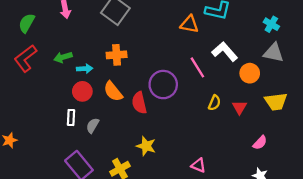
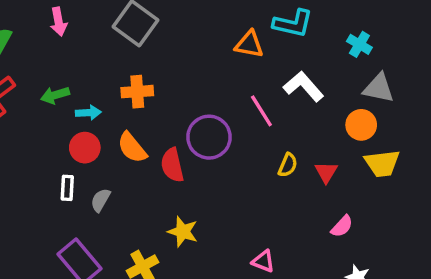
cyan cross: (271, 24) -> (359, 44), moved
orange circle: (250, 73) -> (361, 125), moved
pink semicircle: (260, 143) -> (342, 226), moved

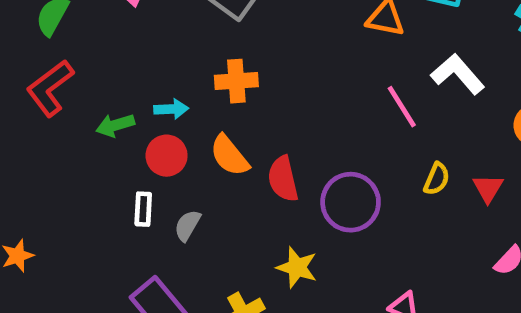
green arrow: (55, 95) -> (115, 125), moved
purple circle: (209, 137) -> (351, 202), moved

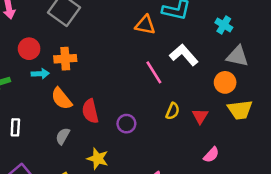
cyan arrow: (171, 109) -> (40, 74), moved
red circle: (167, 156) -> (29, 49), moved
purple circle: (351, 202) -> (126, 124), size x0.6
gray semicircle: (187, 225) -> (63, 136), moved

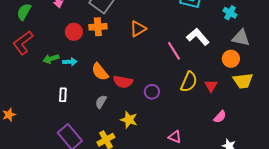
orange triangle: (145, 25) -> (138, 29), moved, turned -42
orange cross: (65, 59) -> (98, 27), moved
cyan arrow: (40, 74) -> (70, 62), moved
red semicircle: (90, 111) -> (123, 82), turned -66
yellow semicircle: (173, 111) -> (189, 82), size x1.5

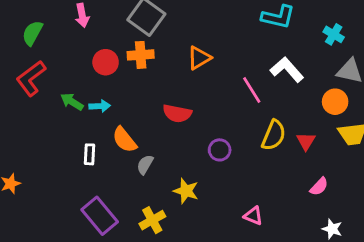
green arrow: (51, 59) -> (72, 102), turned 49
orange semicircle: (100, 72) -> (125, 140), moved
red semicircle: (123, 82) -> (177, 113), moved

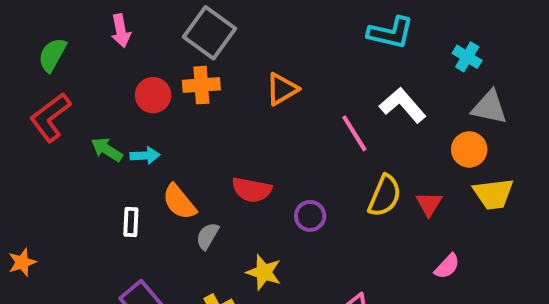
red semicircle: (177, 113) -> (252, 190), moved

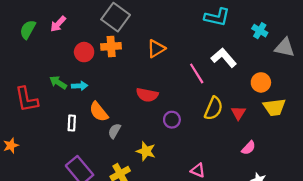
pink arrow: (121, 31) -> (58, 24), moved, turned 54
gray triangle: (489, 107) -> (285, 48), moved
red L-shape: (50, 117) -> (27, 99), moved, turned -64
red semicircle: (252, 190) -> (147, 95), moved

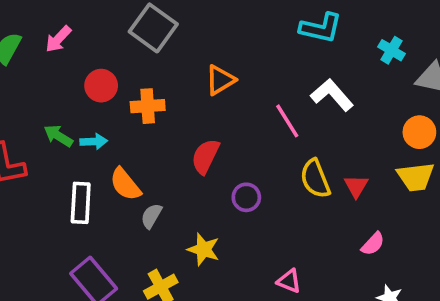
orange cross: (111, 46) -> (148, 106), moved
orange circle: (261, 82) -> (419, 132), moved
red semicircle: (147, 95) -> (205, 156), turned 105
yellow semicircle: (214, 108) -> (315, 179), turned 135
white rectangle: (72, 123) -> (81, 203), size x1.5

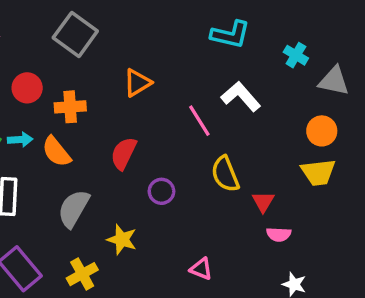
orange semicircle: (125, 184) -> (56, 152), moved
red triangle: (356, 186) -> (263, 202), moved
gray semicircle: (151, 216) -> (74, 209), size x1.6
pink semicircle: (373, 244) -> (279, 234), turned 50

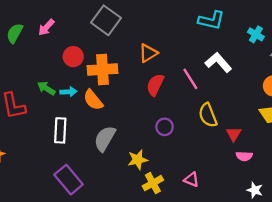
orange cross: (70, 107) -> (102, 69), size x1.4
red semicircle: (124, 153) -> (155, 85), moved
yellow star: (122, 240) -> (138, 160), turned -30
yellow cross: (82, 274) -> (153, 183), moved

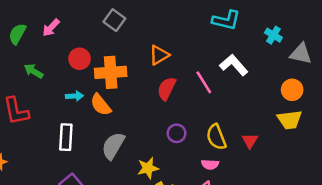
gray square: (106, 20) -> (114, 20), size x0.7
green arrow: (46, 88) -> (34, 71), moved
yellow semicircle: (208, 115) -> (216, 137), moved
pink semicircle: (244, 156) -> (210, 164), moved

